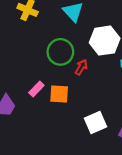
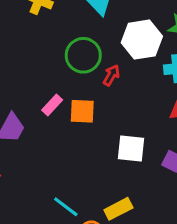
white square: (95, 123) -> (131, 148), turned 30

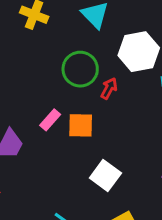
white square: (131, 148) -> (105, 176), moved, turned 32

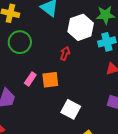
green circle: (80, 69) -> (20, 42), moved

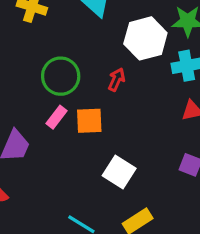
green circle: (20, 42) -> (61, 76), moved

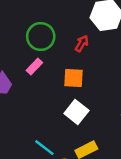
orange square: (89, 121) -> (73, 78), moved

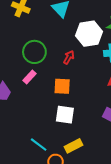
white square: (76, 112) -> (65, 115), turned -30

